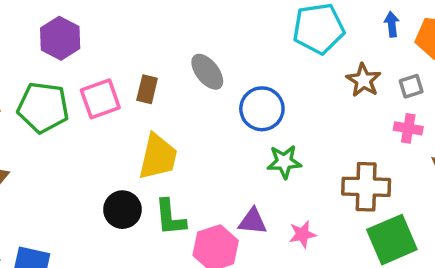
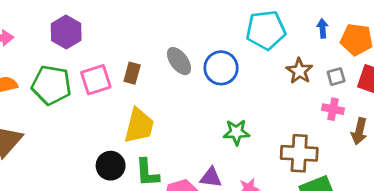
blue circle: (262, 109) -> (221, 68), moved

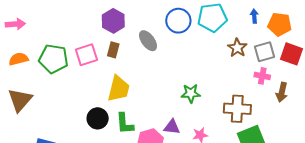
purple hexagon: (66, 32) -> (113, 21), moved
blue circle: (221, 68) -> (178, 21), moved
gray square: (336, 77) -> (264, 52), size x1.5

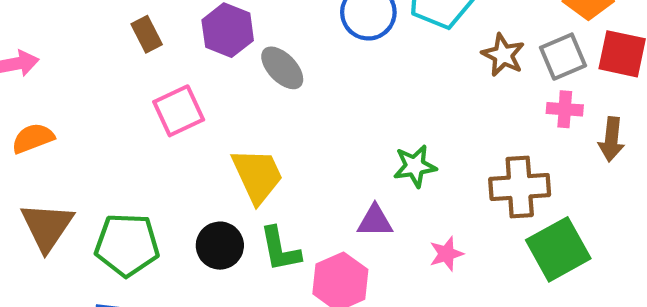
gray ellipse: (148, 41) -> (282, 68), moved
brown rectangle: (113, 50) -> (147, 34), moved, turned -35
green pentagon: (54, 59) -> (127, 245), moved
yellow trapezoid: (119, 89) -> (257, 176), turned -32
purple triangle: (172, 127) -> (375, 221), moved

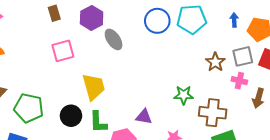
brown star: (503, 55) -> (215, 62), moved
green star: (415, 166) -> (184, 95), moved

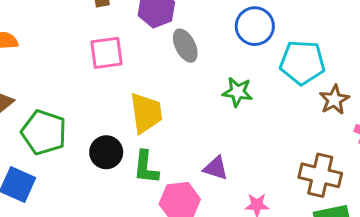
cyan pentagon: (192, 19) -> (302, 62), moved
green star: (184, 95) -> (238, 92), moved

